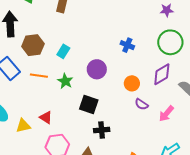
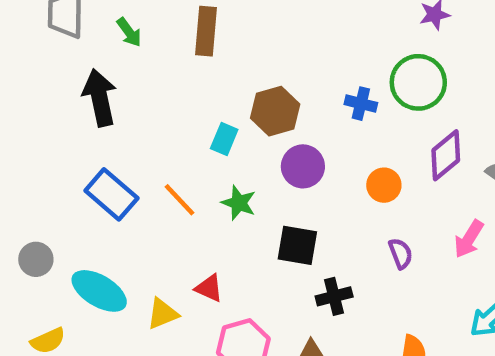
green circle: (170, 42) -> (418, 82), moved
brown hexagon: (33, 45) -> (275, 111), moved
orange line: (39, 76) -> (179, 200), turned 48
purple semicircle: (141, 104) -> (401, 253), moved, turned -136

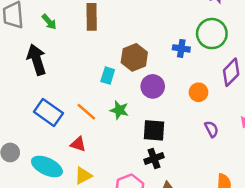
red triangle: (209, 288) -> (78, 144), moved
black cross: (334, 296) -> (154, 159), moved

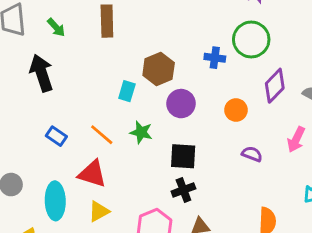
blue rectangle: (48, 112) -> (56, 136), size x0.6
purple semicircle: (211, 129) -> (252, 154), turned -42
red triangle: (78, 144) -> (92, 174), size x1.5
cyan ellipse: (47, 166) -> (55, 201), turned 64

